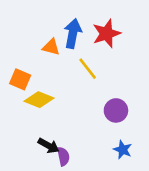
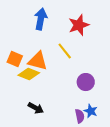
blue arrow: (73, 34) -> (41, 19), moved
orange triangle: (51, 47) -> (38, 61), moved, size x1.5
purple semicircle: (63, 156) -> (80, 116), moved

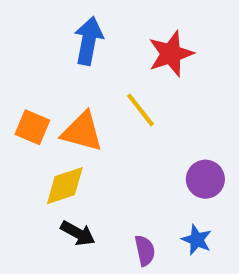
yellow diamond: (29, 74) -> (65, 186), moved, turned -40
purple circle: (86, 82) -> (205, 179), moved
purple semicircle: (80, 116) -> (145, 251), moved

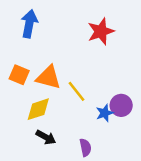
blue arrow: (89, 41) -> (29, 24), moved
yellow line: (141, 110) -> (77, 91), moved
blue star: (197, 240) -> (105, 113), moved, turned 30

